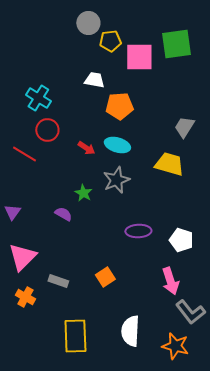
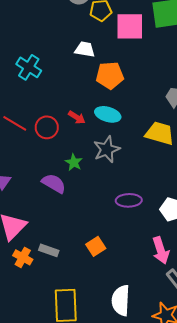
red circle: (47, 130) -> (47, 127), moved
purple semicircle: (63, 214) -> (54, 183), size x1.4
orange cross: (25, 297) -> (23, 257), moved

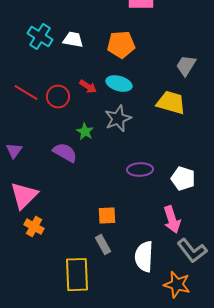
white trapezoid: (85, 49) -> (73, 40), moved
orange square: (96, 246) -> (107, 216), turned 30
gray rectangle: (49, 250) -> (103, 245), moved, turned 42
white semicircle: (121, 300) -> (144, 257), moved

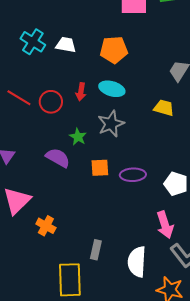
red arrow: (88, 87) -> (81, 92), turned 66
yellow trapezoid: (171, 103) -> (164, 108), size x0.7
orange square: (107, 216) -> (100, 168), moved
orange cross: (34, 227) -> (46, 226), moved
gray rectangle: (103, 245) -> (96, 250), turned 42

